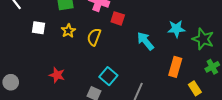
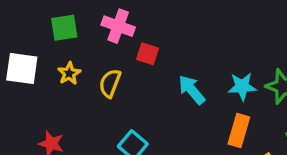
white square: (38, 28) -> (22, 69), size x1.5
cyan star: (176, 29) -> (242, 86), moved

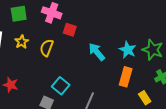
cyan star: (242, 86) -> (128, 50), turned 30

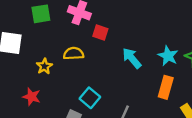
yellow star: (22, 42) -> (44, 66), moved
yellow semicircle: (47, 48) -> (74, 53), turned 66

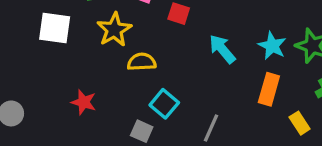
yellow semicircle: (74, 53) -> (142, 62), moved
yellow star: (44, 66) -> (114, 30), moved, size x1.5

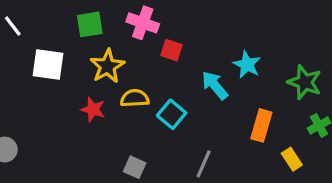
cyan star: (272, 46) -> (247, 65), moved
red star: (84, 102) -> (93, 109), moved
cyan square: (164, 104) -> (172, 114), moved

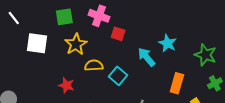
red star: (93, 109) -> (66, 85), moved

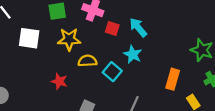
cyan star: (167, 43) -> (133, 54), moved
yellow star: (76, 44) -> (69, 39), turned 30
cyan arrow: (146, 57) -> (138, 27), moved

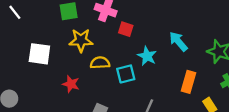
cyan arrow: (138, 27) -> (178, 41), moved
white square: (29, 38) -> (39, 54), moved
cyan square: (112, 72) -> (126, 74), turned 36

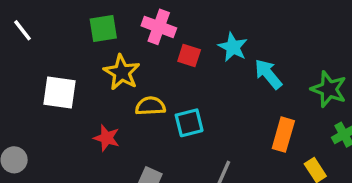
yellow star: (81, 40) -> (122, 72), turned 30
cyan star: (147, 56) -> (233, 47), moved

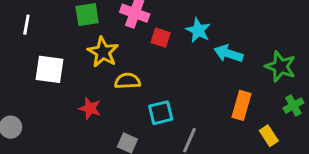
white line: (22, 30) -> (26, 25), moved, turned 48
cyan arrow: (268, 74) -> (228, 53), turned -32
cyan square: (189, 123) -> (161, 113), moved

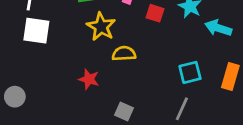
white square: (50, 69) -> (36, 31), moved
cyan square: (161, 113) -> (190, 72), moved

